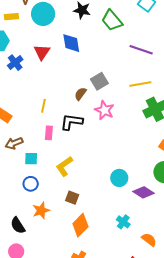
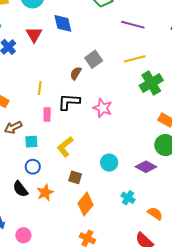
pink star: (104, 110) -> (103, 108), moved
cyan circle: (119, 178) -> (109, 163), moved
black semicircle: (18, 225) -> (20, 189), moved

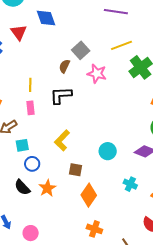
pink star: (103, 108) -> (97, 74), moved
pink rectangle: (47, 115) -> (30, 108), moved
cyan square: (31, 142) -> (22, 145), moved

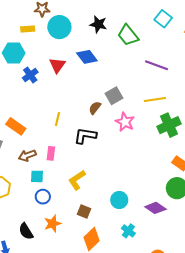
blue diamond: (46, 18) -> (87, 57), turned -30
pink rectangle: (30, 108) -> (51, 153), moved
cyan cross: (130, 184) -> (128, 231), moved
black semicircle: (22, 187) -> (26, 231), moved

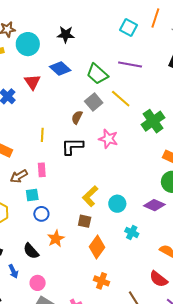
cyan square: (163, 19) -> (129, 27), moved
green trapezoid: (128, 35) -> (97, 74), moved
yellow line: (155, 99) -> (121, 99), moved, turned 60
pink star: (125, 122) -> (108, 139), moved
yellow L-shape: (77, 180) -> (90, 196), moved

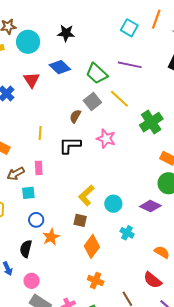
blue circle: (41, 214) -> (36, 220), moved
black semicircle: (31, 251) -> (26, 249), turned 54

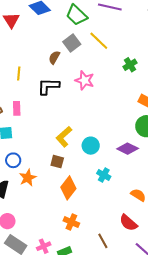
green cross: (151, 122) -> (130, 65), size x0.6

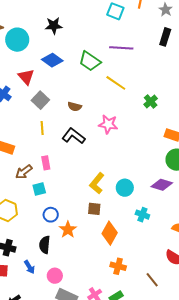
gray square: (72, 43) -> (40, 100), moved
brown semicircle: (54, 57) -> (75, 107), turned -96
black L-shape: (48, 86) -> (73, 136), turned 45

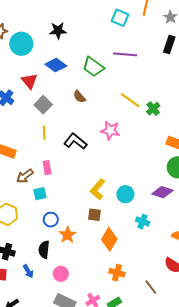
yellow line: (116, 83) -> (130, 100), moved
brown semicircle: (75, 107) -> (79, 97), moved, turned 32
pink circle: (55, 276) -> (61, 274), moved

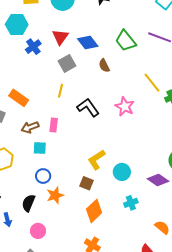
blue diamond: (56, 65) -> (88, 43), moved
cyan cross: (143, 222) -> (131, 203), turned 32

